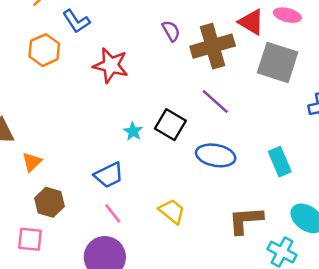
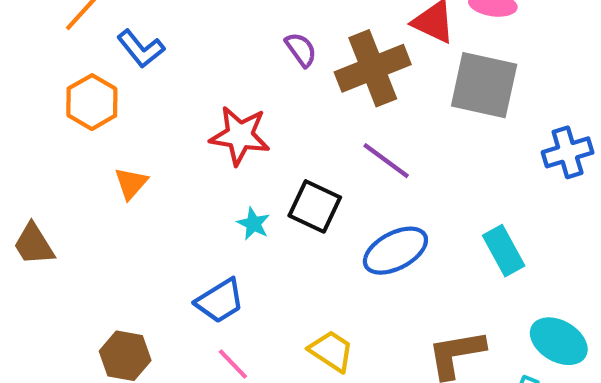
red star: (111, 65) -> (240, 136), moved
blue ellipse: (216, 155) -> (395, 251), turned -33
orange triangle: (32, 162) -> (131, 183), moved

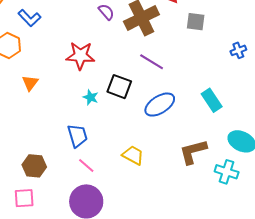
gray square: (484, 85) -> (196, 22), size x0.6
blue cross: (568, 152) -> (238, 50), size x0.7
blue trapezoid: (220, 301) -> (78, 136), turned -70

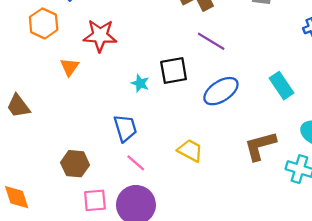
red star: (80, 56) -> (100, 36), moved
black square: (119, 87) -> (174, 70), turned -30
pink square: (24, 198) -> (95, 200), moved

